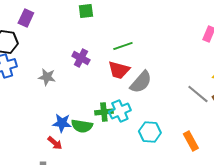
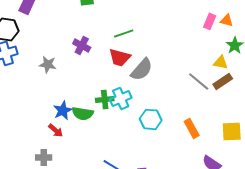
blue star: (62, 123) -> (63, 110), turned -30

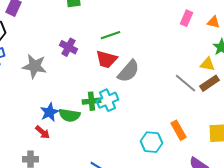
pink rectangle: (210, 21) -> (186, 18), moved
gray star: (48, 64) -> (34, 66), size x1.4
cyan hexagon: (151, 119) -> (151, 142), moved

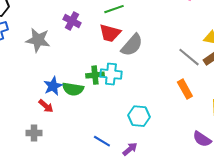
cyan cross: (107, 100) -> (111, 74), turned 30
orange rectangle: (178, 130) -> (185, 89), moved
cyan hexagon: (151, 142) -> (139, 116), moved

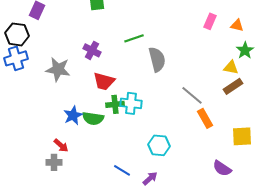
red trapezoid: (110, 33) -> (104, 81), moved
gray semicircle: (132, 45) -> (157, 59), moved, turned -55
gray line: (189, 57) -> (192, 95), moved
red arrow: (46, 106) -> (61, 145), moved

